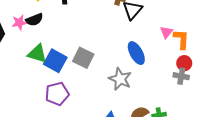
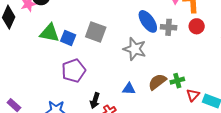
blue square: (55, 61) -> (68, 38), size x0.7
gray cross: (181, 76) -> (169, 27), moved

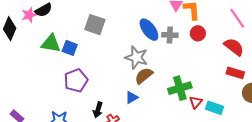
gray square: (96, 32) -> (95, 25), moved
green cross: (177, 81) -> (180, 88), size x1.6
brown semicircle: (157, 82) -> (144, 76), moved
blue triangle: (129, 89) -> (132, 97), turned -32

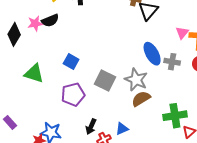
gray square: (95, 25) -> (105, 81), moved
green triangle: (51, 43) -> (34, 73), moved
blue triangle: (132, 97) -> (122, 129), moved

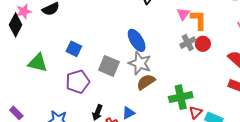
pink star: (35, 23) -> (24, 11), moved
blue ellipse: (152, 54) -> (137, 40), moved
gray cross: (172, 62) -> (188, 43), moved, turned -35

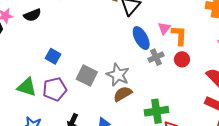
blue ellipse: (137, 40) -> (141, 38), moved
gray cross: (188, 43) -> (156, 57), moved
green triangle: (38, 63) -> (27, 87), moved

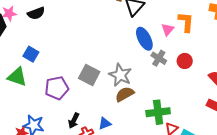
orange L-shape: (179, 35) -> (186, 22), moved
blue square: (53, 56) -> (31, 54), moved
gray cross: (156, 57) -> (159, 58), turned -35
green triangle: (27, 87) -> (17, 77), moved

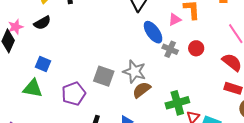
pink triangle: (168, 29) -> (175, 20), turned 32

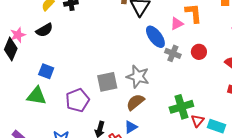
gray square: (104, 76) -> (107, 82), turned -30
brown semicircle: (142, 90) -> (135, 102), moved

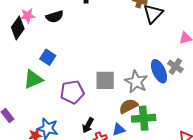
blue ellipse: (155, 37) -> (159, 71), moved
green triangle: (36, 96) -> (33, 79), turned -45
green cross: (181, 107) -> (144, 118), moved

